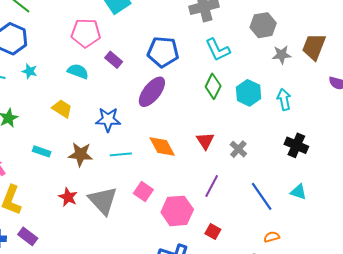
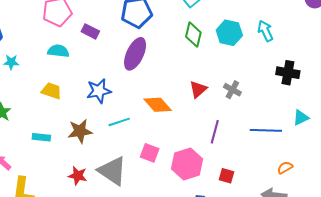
red triangle: (205, 141) -> (198, 89), turned 36
cyan triangle: (299, 192) -> (301, 118), turned -30
blue line: (262, 196) -> (266, 130), turned -40

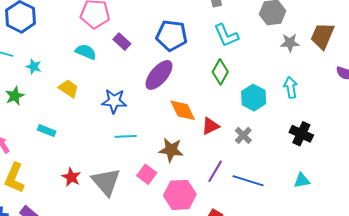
cyan hexagon: (229, 33) -> (254, 98), moved
cyan star: (11, 62) -> (34, 67), moved
orange diamond: (158, 105) -> (183, 110), moved
blue line: (266, 130) -> (248, 181), moved
brown star: (80, 131) -> (171, 150), moved

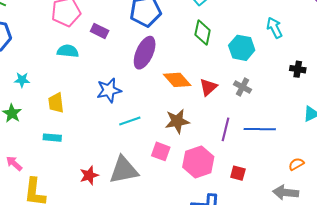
yellow trapezoid: (69, 89) -> (56, 103), moved, turned -115
black cross: (301, 134) -> (298, 69), size x0.7
red star: (71, 177) -> (89, 175), turned -30
gray triangle: (106, 182) -> (124, 170), turned -44

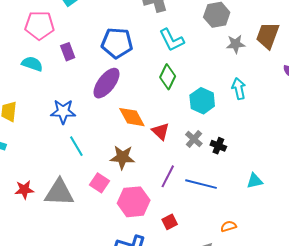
purple rectangle: (100, 31) -> (68, 52), turned 30
black cross: (298, 69) -> (218, 146), moved
red triangle: (208, 87) -> (161, 131), turned -48
cyan line: (130, 121) -> (76, 146), turned 65
red square: (238, 173) -> (170, 222), turned 35

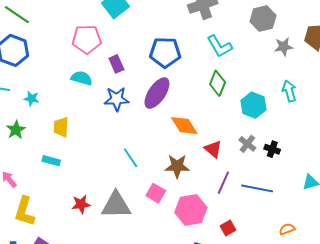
blue star: (63, 112) -> (117, 99), moved
red triangle: (161, 131) -> (213, 149), moved

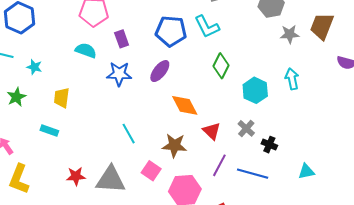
cyan L-shape: (219, 46) -> (207, 27), moved
purple ellipse: (157, 93) -> (160, 71), size x0.7
black cross: (272, 149) -> (269, 145), moved

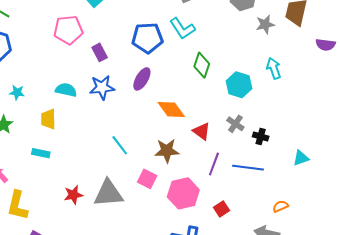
cyan semicircle: (86, 50) -> (66, 90), moved

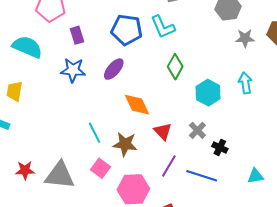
cyan semicircle: (66, 90) -> (27, 47), moved, size x1.4
cyan line: (120, 145) -> (95, 133), moved

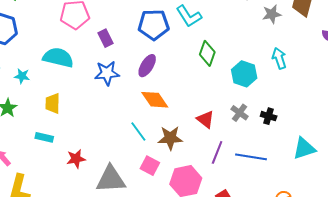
orange diamond: (137, 105) -> (155, 100), moved
black cross: (220, 147) -> (269, 116), moved
red star: (25, 170) -> (76, 159), moved
cyan triangle: (255, 176) -> (304, 149), size x1.4

